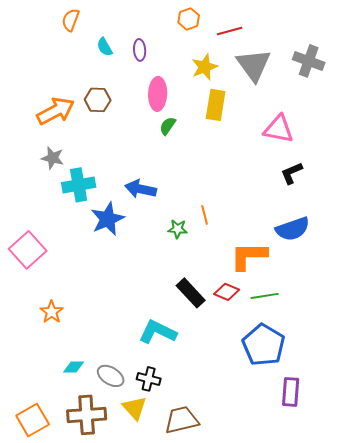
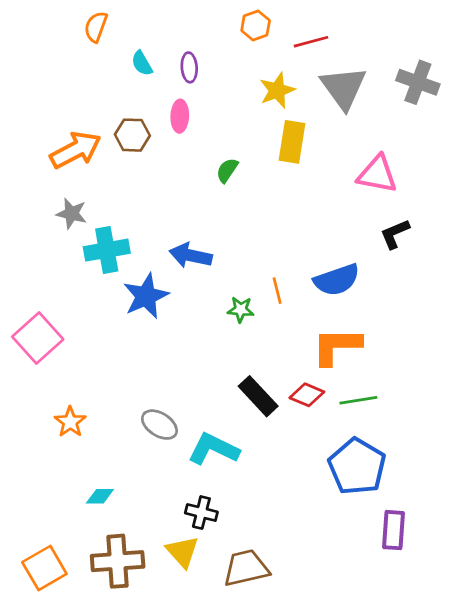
pink ellipse: (158, 94) -> (180, 116), moved, size x0.7
blue semicircle: (293, 229) -> (337, 280), moved
gray ellipse: (111, 376) -> (159, 425), moved

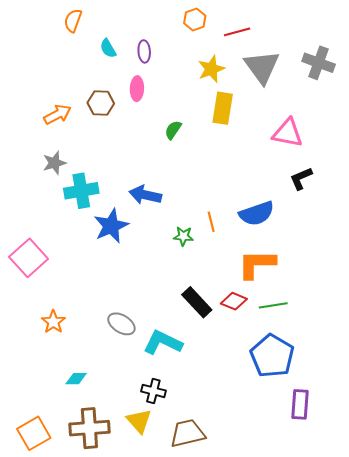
orange arrow: (76, 150) -> (57, 114), size x0.7
gray star: (72, 214) -> (54, 163), turned -30

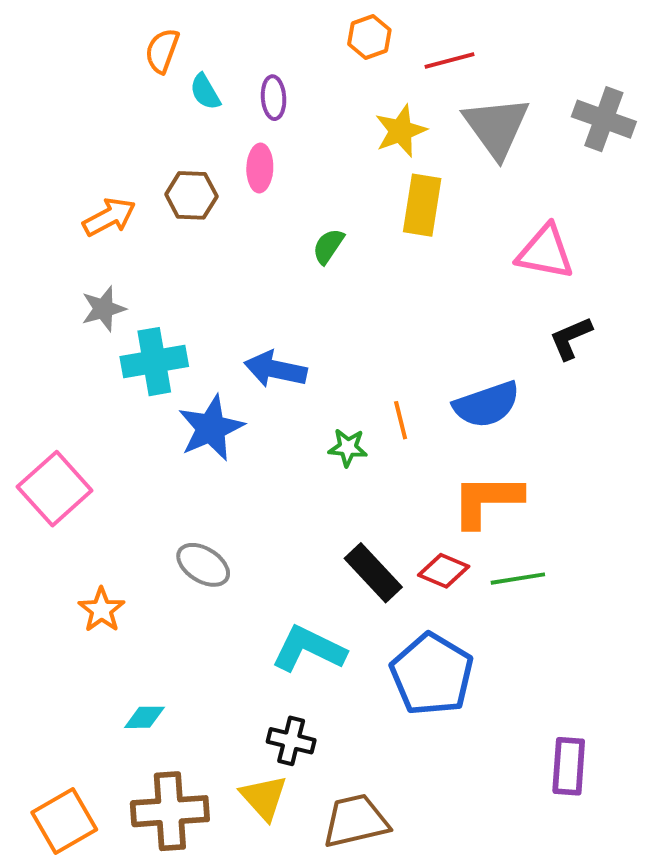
orange semicircle: (73, 21) -> (162, 51), moved
gray ellipse: (121, 324) -> (203, 565), moved
blue pentagon: (272, 356) -> (432, 674), moved

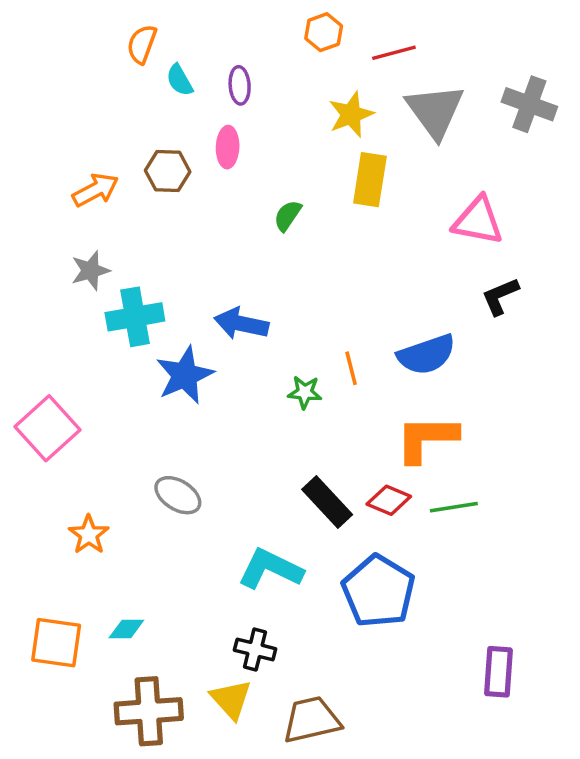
orange square: (64, 821) -> (56, 643), moved, turned 38

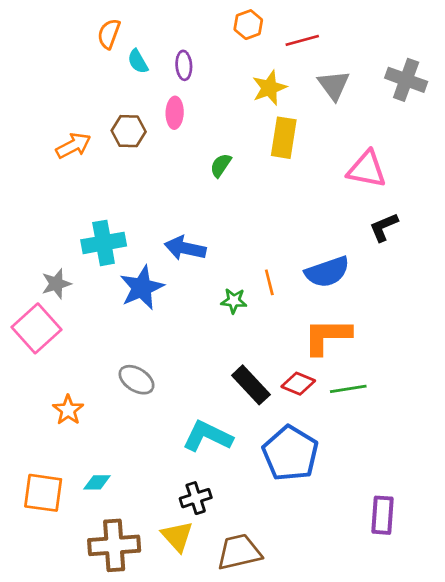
gray triangle: (435, 111) -> (334, 85), size x0.7
gray star: (90, 271) -> (56, 284), moved
black cross: (255, 649) -> (196, 498), turned -32

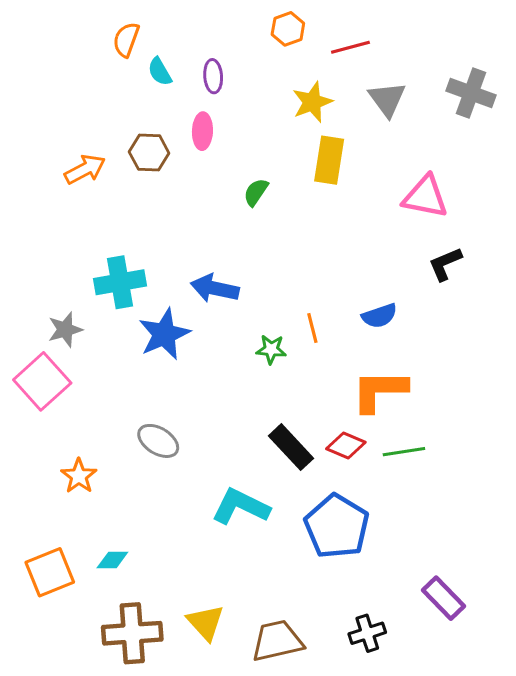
blue semicircle: (327, 272) -> (379, 316), size x0.7
orange square: (43, 493) -> (50, 572), turned -30
black cross: (196, 498) -> (367, 633), moved
purple rectangle: (382, 515) -> (444, 598), turned -48

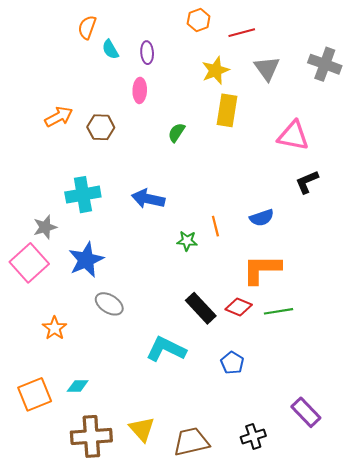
brown hexagon: (149, 153) -> (101, 127), moved
blue star: (164, 334) -> (86, 260), moved
blue pentagon: (337, 526) -> (232, 363), size x0.5

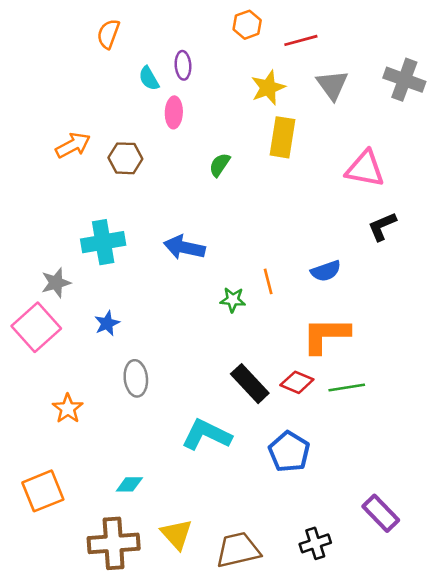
cyan semicircle: (110, 49) -> (149, 78), moved
blue star: (86, 260) -> (107, 323), size x0.6
gray ellipse: (109, 304) -> (136, 378), turned 52
blue pentagon: (232, 363) -> (289, 452), size x1.4
cyan diamond: (78, 386) -> (129, 484), moved

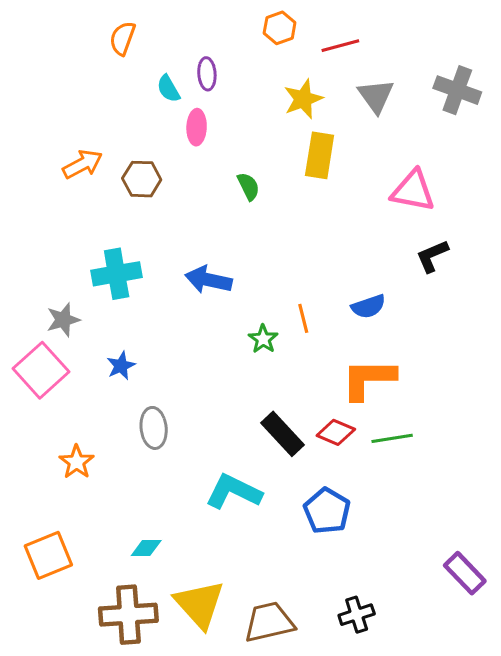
green semicircle: (220, 165) -> (248, 186), turned 120
green star: (233, 300) -> (263, 339), turned 30
purple rectangle: (381, 513) -> (465, 573), moved
yellow triangle: (176, 534) -> (200, 604), size x1.4

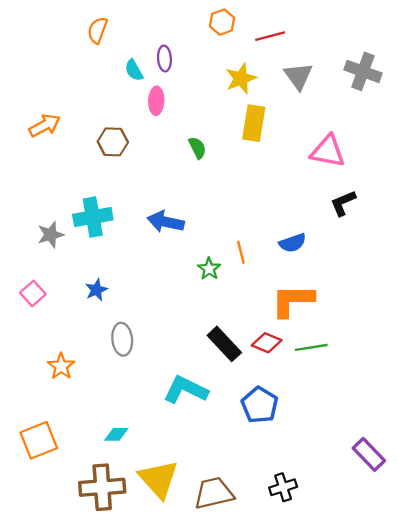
orange arrow: (82, 164) -> (45, 125), moved
gray star: (63, 320) -> (51, 235), moved
pink square: (41, 370) -> (33, 293), size x0.6

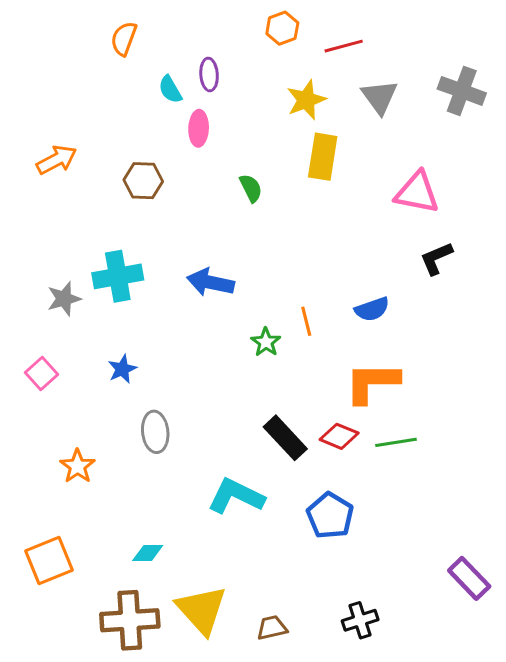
brown trapezoid: (214, 493) -> (272, 628), size x0.6

